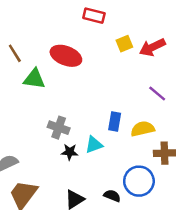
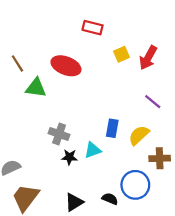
red arrow: (152, 47) -> (148, 58), turned -35
yellow semicircle: (143, 129) -> (139, 135), turned -30

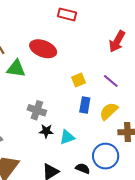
yellow square: (121, 54) -> (79, 80), moved
purple line: (153, 102) -> (111, 81), moved
cyan triangle: (93, 150) -> (67, 137), moved

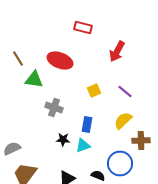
red arrow: (117, 41) -> (117, 52), moved
blue rectangle: (85, 105) -> (87, 124), moved
gray cross: (37, 110) -> (54, 108), moved

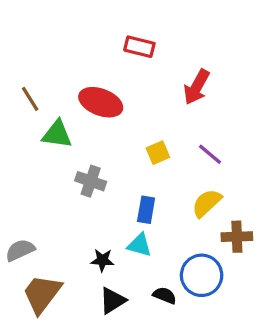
black star: (63, 140) -> (102, 260), moved
cyan triangle: (83, 146) -> (139, 245), turned 35

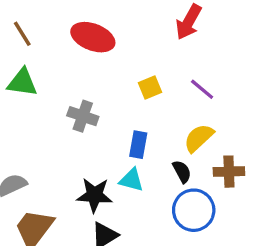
green triangle: (57, 134) -> (22, 82), moved
black star: (102, 260) -> (95, 195), size x1.5
black semicircle: (165, 295) -> (182, 172), moved, turned 40

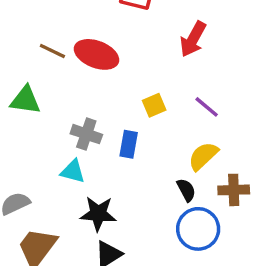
brown line: (22, 34) -> (52, 51), moved, turned -32
blue rectangle: (138, 145) -> (129, 144), moved
cyan triangle: (131, 180) -> (73, 171), moved

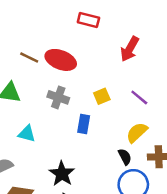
gray cross: (86, 134) -> (58, 97), moved
cyan triangle: (73, 171) -> (27, 134), moved
black star: (98, 214) -> (62, 174), turned 30

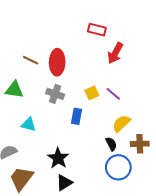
red rectangle: (88, 20) -> (97, 30), moved
red ellipse: (61, 60) -> (57, 62), turned 70
purple line: (139, 97) -> (113, 94), moved

